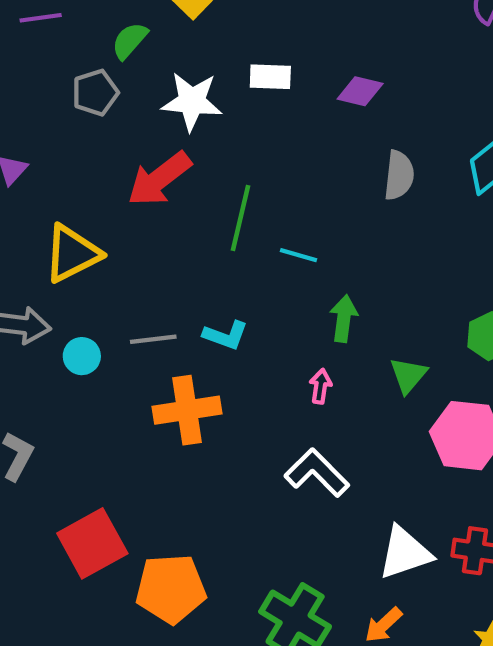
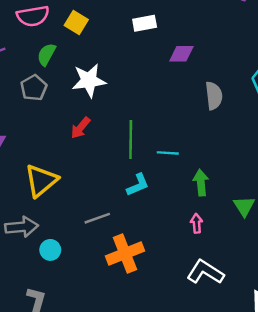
white rectangle: (270, 77) -> (145, 23), moved
red arrow: (159, 179) -> (80, 128), size x0.6
cyan L-shape: (226, 335) -> (138, 185), moved, turned -30
cyan circle: (82, 356) -> (50, 250), moved

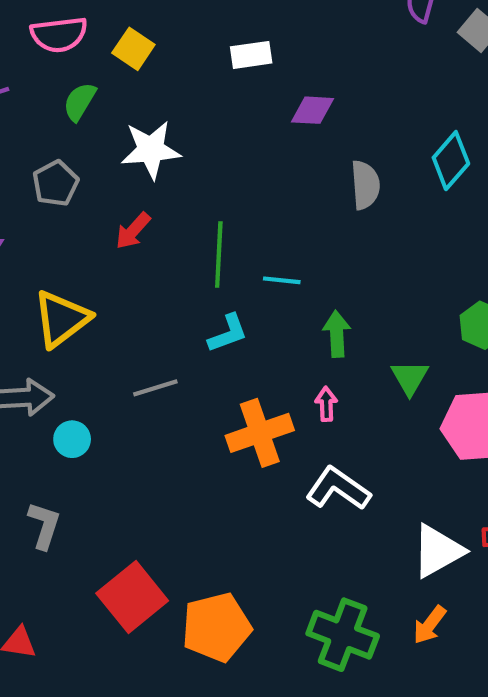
gray pentagon: (34, 88) -> (56, 183), moved
orange cross: (125, 253) -> (260, 433), moved

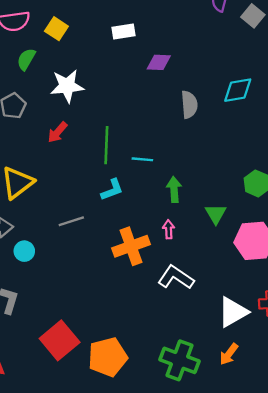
cyan diamond: (451, 161) -> (238, 90), turned 40

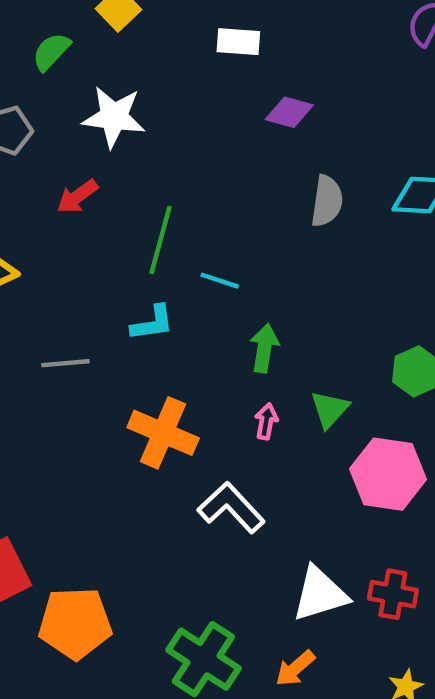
pink arrow: (169, 229) -> (266, 421), moved
orange cross: (131, 246) -> (163, 433), turned 30

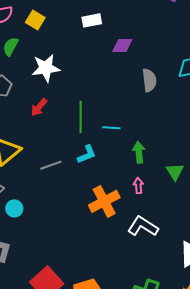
gray line: (65, 363) -> (51, 165), moved
pink arrow: (266, 421) -> (138, 186), moved
orange cross: (163, 433) -> (104, 201), turned -36

